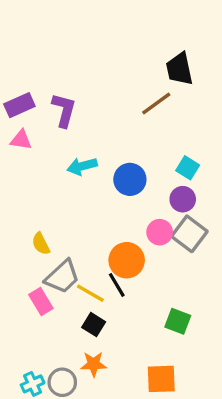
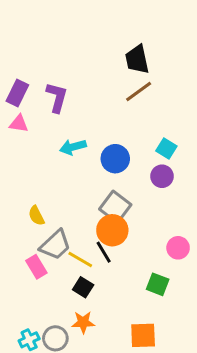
black trapezoid: (179, 69) -> (137, 59), moved
purple rectangle: (19, 105) -> (17, 93), turned -40
pink circle: (160, 232) -> (178, 248), moved
gray square: (189, 234) -> (115, 207), moved

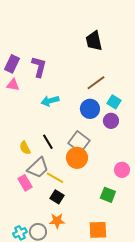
brown line: (139, 92) -> (96, 83), moved
blue circle: (115, 159) -> (90, 109), moved
black line: (104, 252) -> (48, 142), moved

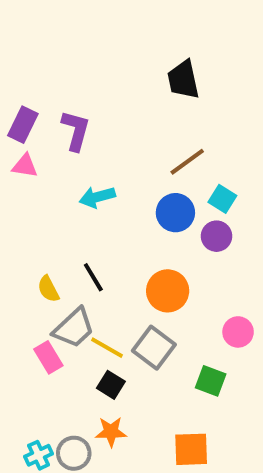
gray square: (79, 142) -> (154, 348), moved
orange circle: (77, 158) -> (168, 291), moved

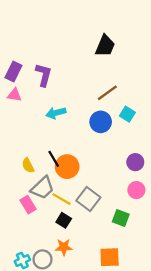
black trapezoid: (183, 80) -> (105, 46), turned -145
purple circle: (217, 236) -> (135, 162), moved
orange circle: (168, 291) -> (67, 167), moved

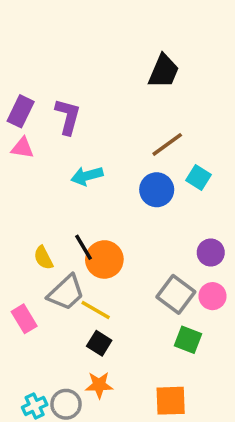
gray square: (88, 199) -> (176, 294), moved
pink rectangle: (28, 205) -> (24, 319), moved

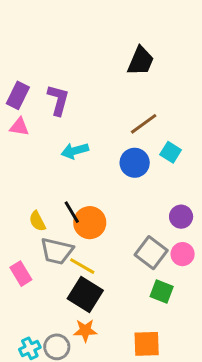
gray trapezoid: (66, 293) -> (57, 251), turned 56
black square: (99, 343) -> (85, 294), size x1.6

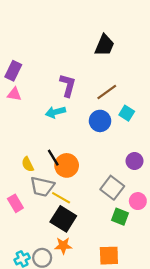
purple L-shape: (58, 100) -> (68, 85), moved
pink circle: (183, 254) -> (138, 201), moved

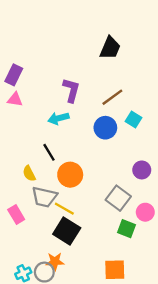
black line: (53, 158) -> (49, 152), moved
orange star: (63, 246) -> (55, 261), moved

